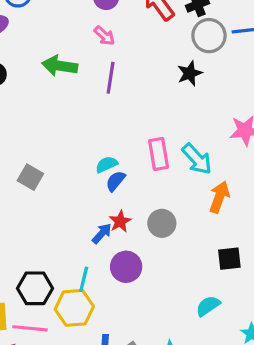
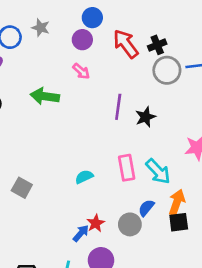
black star: (190, 73) -> (145, 117), moved
purple line: (111, 78) -> (118, 107), moved
blue semicircle: (115, 181) -> (146, 208), moved
black square: (229, 259) -> (179, 222), moved

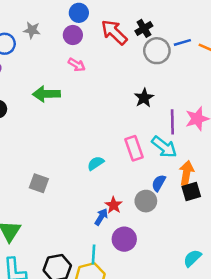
purple line: (118, 107) -> (172, 122), moved

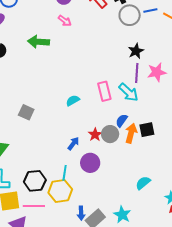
black star: (144, 98) -> (136, 51), moved
orange arrow: (186, 173) -> (131, 133), moved
red star: (114, 205) -> (95, 135), moved

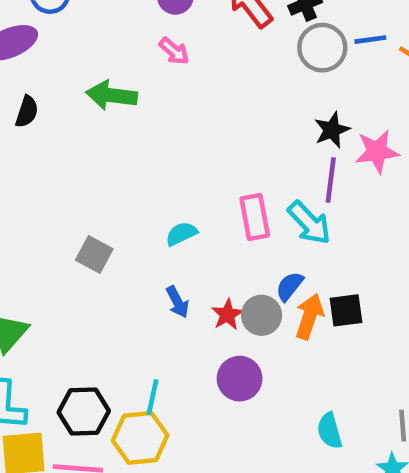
pink star: (157, 72) -> (377, 151), moved
gray square: (26, 112) -> (94, 254), moved
blue arrow: (73, 143) -> (177, 302), moved, turned 112
purple circle: (90, 163) -> (240, 379), moved
cyan semicircle: (143, 183) -> (330, 431), turned -70

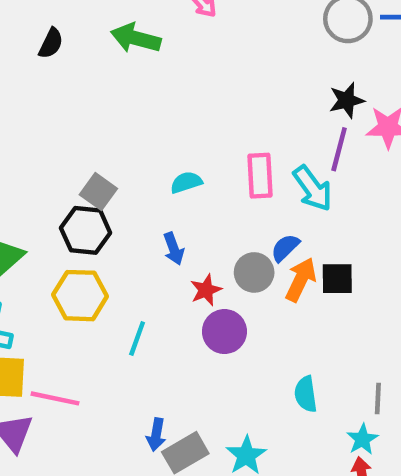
red star: (227, 314) -> (206, 290), moved
black hexagon: (84, 412) -> (86, 230), moved
yellow hexagon: (140, 438) -> (80, 296), moved

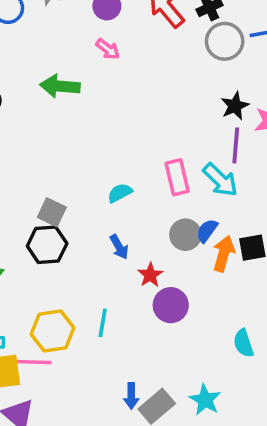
gray circle: (254, 272) -> (185, 235), moved
yellow hexagon: (80, 296) -> (52, 331), moved
pink line: (55, 398) -> (32, 362), moved

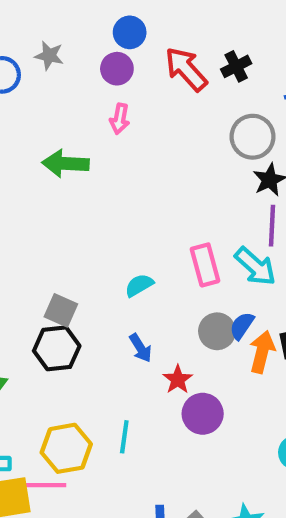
gray circle: (225, 41) -> (253, 137), moved
pink arrow: (108, 49) -> (120, 119), turned 65

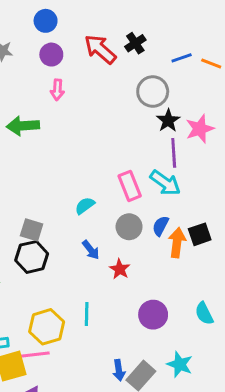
blue circle: (130, 32) -> (46, 21), moved
gray circle: (217, 331) -> (129, 227), moved
purple circle: (203, 414) -> (153, 315), moved

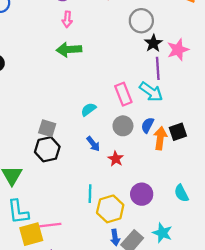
green arrow: (23, 126) -> (69, 50), moved
yellow hexagon: (47, 327) -> (110, 209), moved

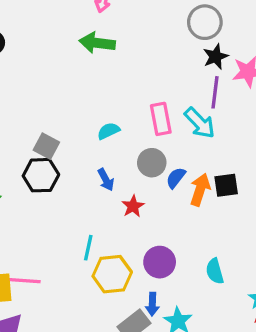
blue semicircle: (147, 125) -> (176, 178), moved
blue arrow: (115, 237) -> (152, 304), moved

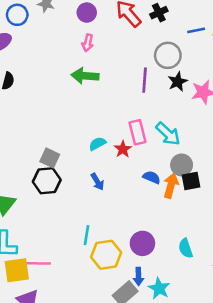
purple line: (215, 92) -> (145, 80), moved
gray circle: (152, 163) -> (182, 165), moved
blue semicircle: (176, 178) -> (152, 177), turned 78
red star: (133, 206) -> (123, 149), moved

